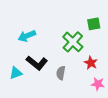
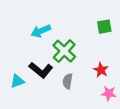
cyan arrow: (27, 36) -> (41, 31), moved
green cross: (73, 42) -> (64, 51), moved

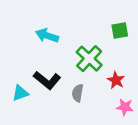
cyan arrow: (41, 31) -> (47, 36), turned 42
green cross: (64, 51) -> (89, 59), moved

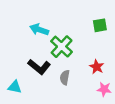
green cross: (89, 59) -> (62, 47), moved
cyan triangle: (20, 93) -> (15, 87), moved, turned 32

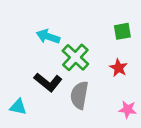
red star: (97, 67) -> (118, 68), moved
gray semicircle: (65, 77) -> (79, 95), size x1.5

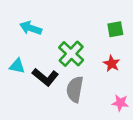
cyan arrow: (48, 37) -> (31, 28), moved
cyan triangle: (18, 107) -> (17, 66), moved

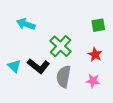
cyan triangle: (17, 66) -> (14, 66), moved, turned 32
pink star: (120, 103) -> (93, 81), moved

